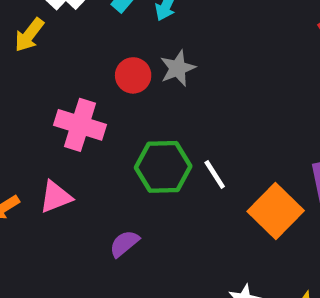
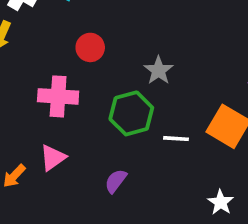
gray star: (178, 68) -> (159, 70), moved
white line: (215, 174) -> (176, 139), moved, turned -40

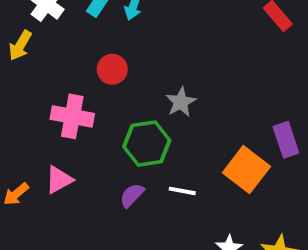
white line: (176, 139) -> (182, 191), moved
purple semicircle: (116, 181) -> (132, 195), moved

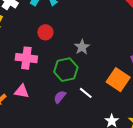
pink triangle: (59, 180) -> (22, 91), turned 42
white line: (182, 191) -> (86, 93), turned 32

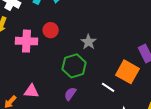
pink cross: (26, 58) -> (26, 41), moved
white line: (86, 93) -> (108, 87), moved

